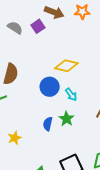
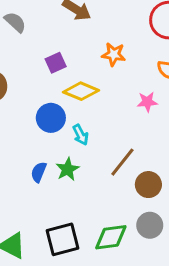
orange star: (82, 12) -> (114, 54), moved
purple square: (38, 26) -> (56, 63), moved

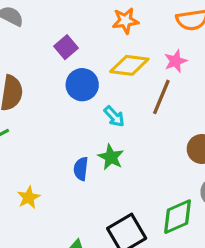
yellow diamond: (81, 91) -> (129, 65), moved
blue circle: (51, 118) -> (82, 85), moved
brown line: (122, 162) -> (161, 97), moved

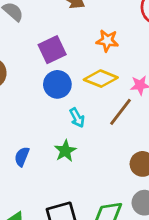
purple square: (66, 47) -> (52, 50), size x1.4
blue semicircle: (81, 169) -> (22, 157), moved

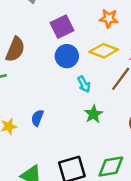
green star: (65, 151) -> (93, 114), moved

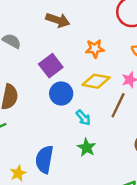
green star: (93, 114) -> (87, 147), moved
blue semicircle: (37, 118) -> (44, 159), size x1.6

